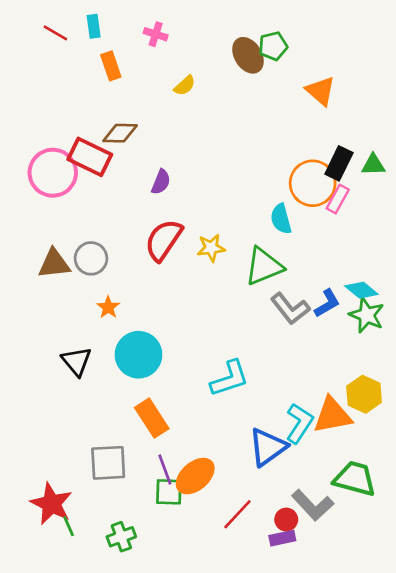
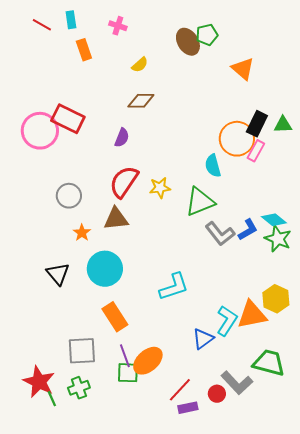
brown diamond: (120, 133) -> (141, 101), moved
brown triangle: (54, 264) -> (116, 219), moved
blue triangle: (268, 447) -> (203, 339), size x0.7
green cross: (121, 537) -> (79, 388), moved
purple rectangle: (282, 538) -> (188, 408), moved

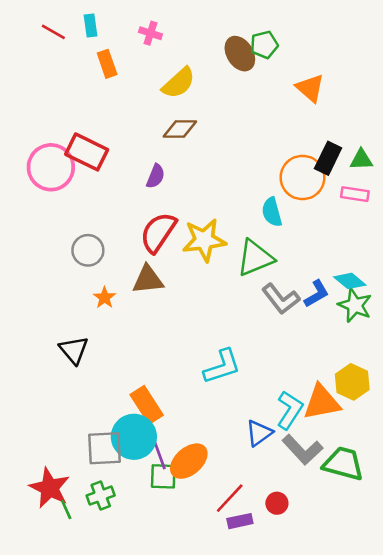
yellow semicircle: (140, 65) -> (179, 83), size x1.6
pink rectangle: (256, 151) -> (355, 194), moved, turned 70
yellow star: (160, 188) -> (204, 240), size x1.6
cyan circle: (105, 269) -> (134, 437), moved
gray L-shape: (237, 383) -> (302, 450), moved

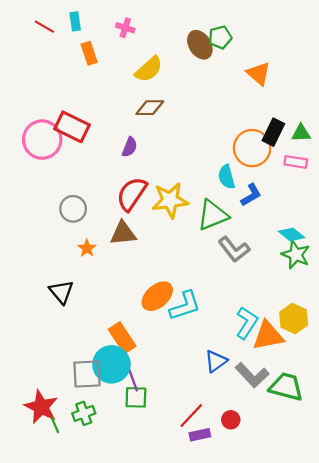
blue L-shape: (317, 294) -> (251, 195), moved
cyan L-shape: (290, 410) -> (247, 323), moved
orange ellipse: (189, 461) -> (157, 296), moved

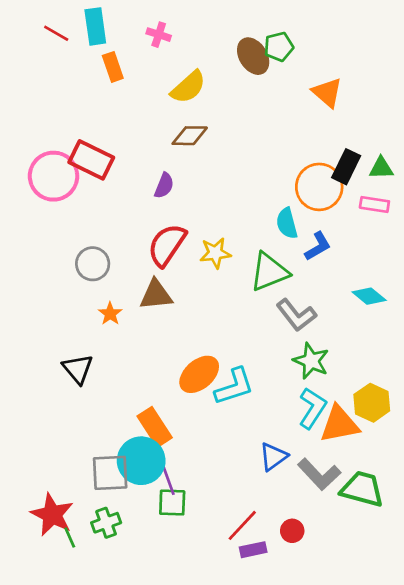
cyan rectangle: (75, 21) -> (95, 26), size x1.5
yellow star: (170, 200) -> (215, 253), size x0.7
green star: (296, 255) -> (311, 361), moved

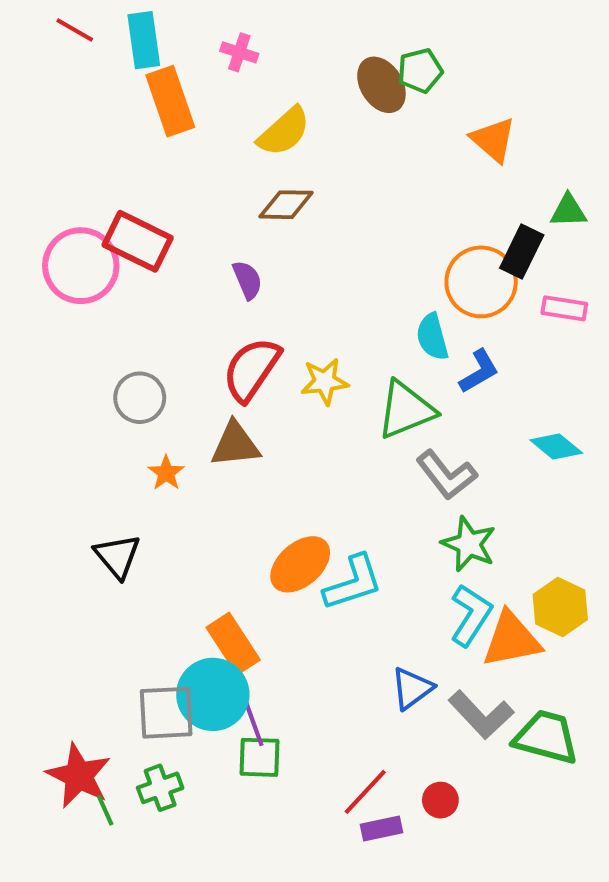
red line: (56, 33) -> (75, 30), moved
orange rectangle: (113, 67) -> (170, 101), size x1.5
green triangle: (381, 168) -> (568, 211), moved
purple semicircle: (164, 186) -> (247, 280), turned -45

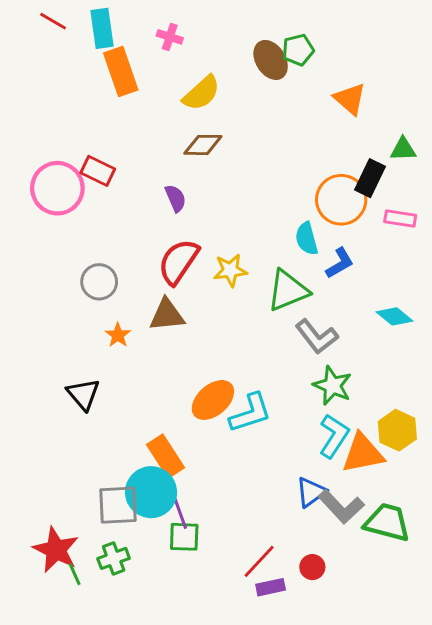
red rectangle: (138, 241) -> (98, 171), size x0.7
blue triangle: (412, 688) -> (311, 492), moved

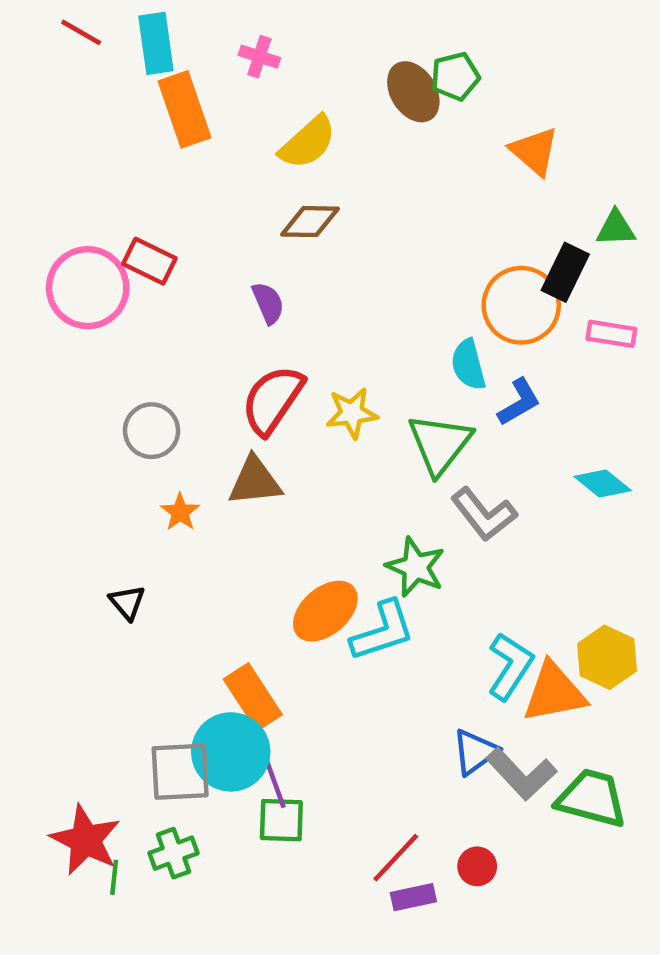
green triangle: (288, 290) -> (440, 444), turned -30
green star: (333, 386) -> (416, 567), moved
black triangle: (83, 394) -> (127, 602), size x0.7
green line: (75, 574) -> (114, 877), turned 30

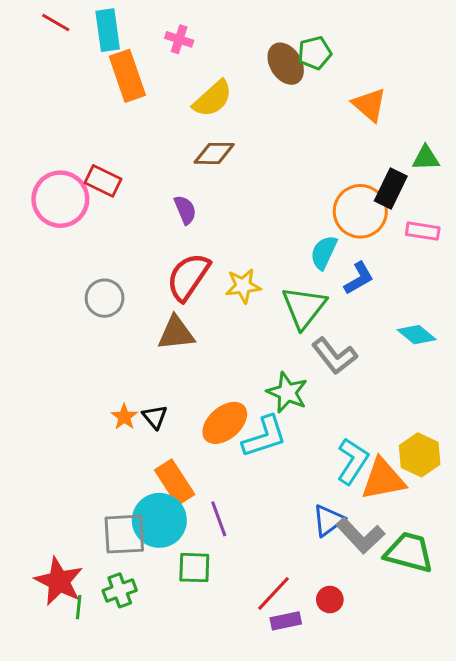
cyan semicircle: (468, 365) -> (324, 252), turned 40
orange star: (180, 512) -> (124, 417), moved
black triangle: (127, 602) -> (155, 417), moved
purple line: (275, 783) -> (219, 519), moved

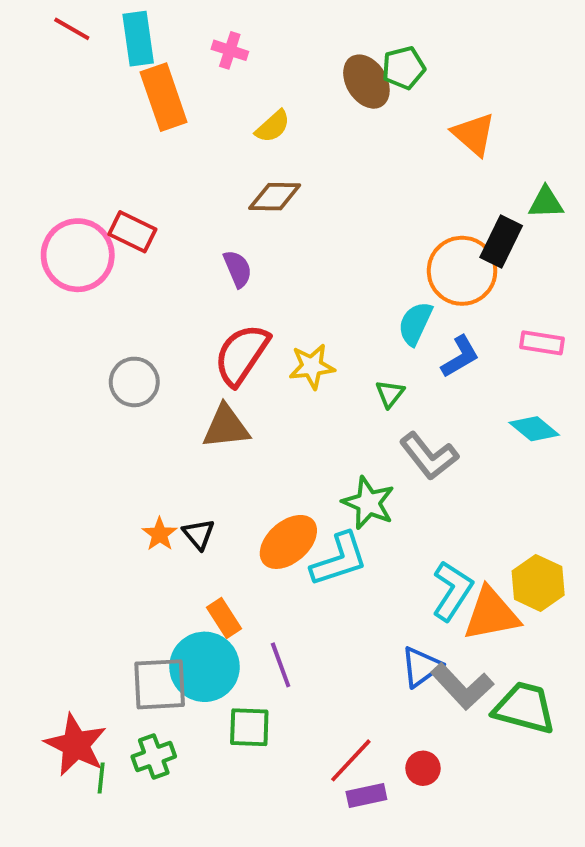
yellow semicircle: (213, 99) -> (273, 126), size x0.7
pink rectangle: (423, 231) -> (542, 343), moved
green triangle: (304, 307) -> (390, 394), size x0.5
orange rectangle: (175, 482) -> (224, 618), size x0.7

